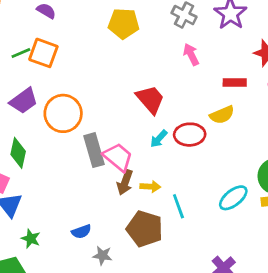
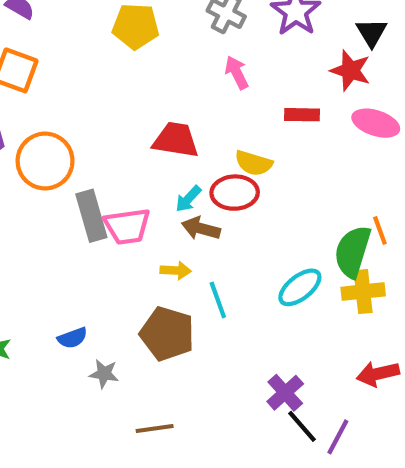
red trapezoid: (150, 99) -> (176, 140), turned -40
yellow semicircle: (222, 115) -> (254, 163), moved, turned 40
pink trapezoid: (118, 157) -> (127, 226), turned 132
brown arrow: (125, 182) -> (201, 228), moved, turned 85

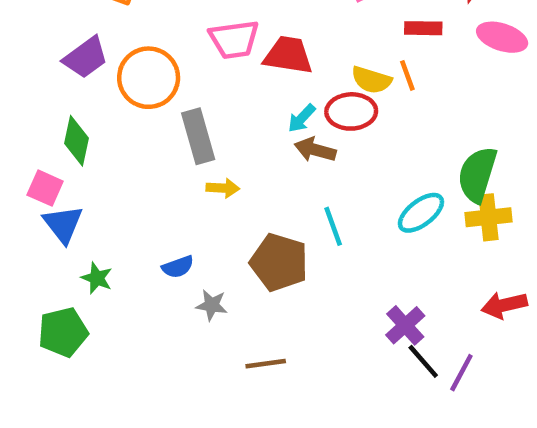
pink trapezoid: (127, 226) -> (234, 39), moved
orange line: (380, 231) -> (407, 75), moved
yellow arrow: (176, 271) -> (223, 188), moved

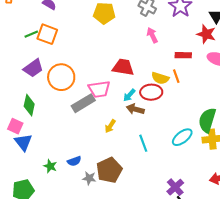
pink trapezoid: (234, 39) -> (99, 89), moved
gray rectangle: (198, 136) -> (83, 103), turned 75
yellow arrow: (223, 188) -> (110, 126), moved, turned 120
brown pentagon: (279, 262) -> (109, 170), moved, turned 30
green star: (97, 278) -> (50, 166), moved

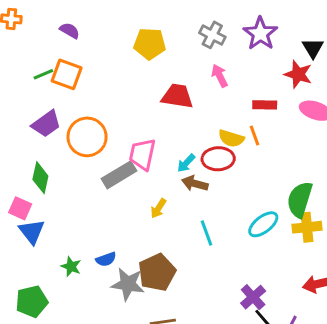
red trapezoid: (123, 67) -> (177, 96), moved
pink trapezoid: (99, 89) -> (142, 154), turned 110
gray star: (89, 178) -> (128, 284), size x1.6

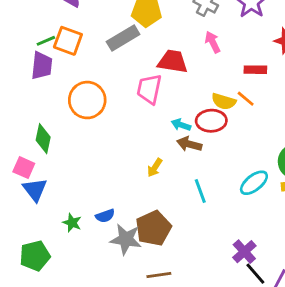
purple trapezoid: (46, 124) -> (42, 66), moved, turned -48
orange line: (255, 135) -> (246, 99), turned -30
pink trapezoid: (142, 154) -> (149, 89), moved
cyan arrow: (186, 163) -> (181, 125), turned 66
gray rectangle: (119, 175) -> (123, 38), moved

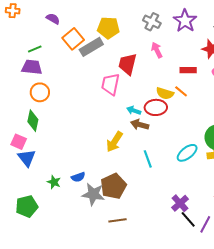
orange square: (68, 41) -> (73, 39), moved, turned 30
red trapezoid: (173, 61) -> (128, 64), turned -85
purple trapezoid: (42, 66) -> (32, 67), turned -90
orange circle: (87, 100) -> (40, 92), moved, size x0.7
yellow arrow: (155, 168) -> (114, 142), size x1.5

